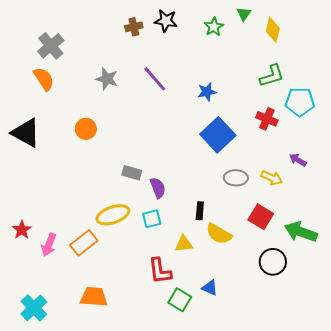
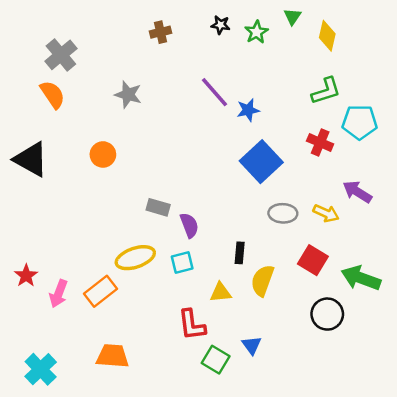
black star: (166, 21) -> (220, 25), moved, size x0.7
purple line: (155, 79) -> (214, 92), moved
purple arrow: (298, 160) -> (357, 192), size x1.4
yellow semicircle: (219, 234) -> (262, 280), turned 80
blue triangle: (210, 288) -> (252, 345), turned 30

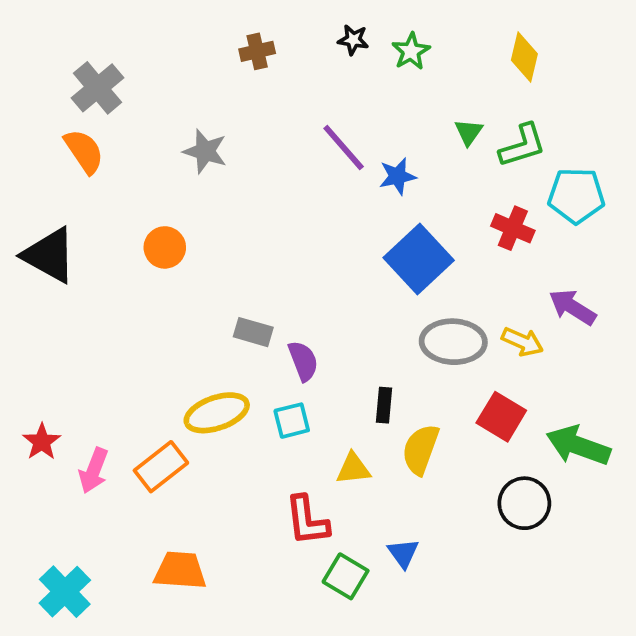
green triangle: (292, 17) -> (469, 132), moved
gray ellipse: (283, 213) -> (453, 342), size x1.4

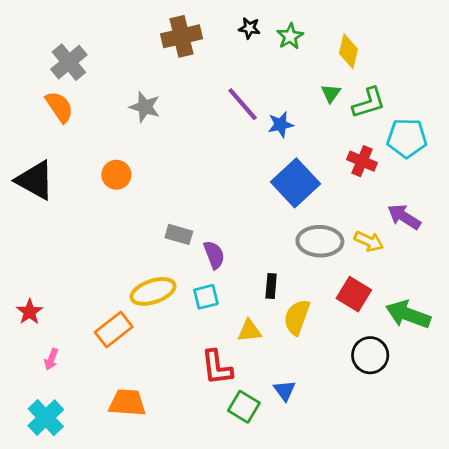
brown cross: (257, 51) -> (182, 36), size x1.6
yellow diamond: (524, 57) -> (348, 51), moved
pink arrow: (94, 471) -> (51, 359), moved, size x0.7

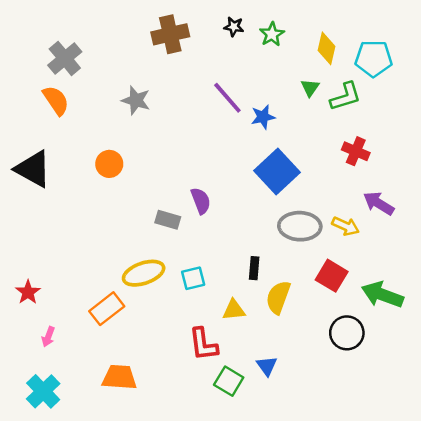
cyan pentagon: (407, 138) -> (374, 58), moved
red cross: (362, 161) -> (356, 151), moved
purple semicircle: (214, 255) -> (201, 201), moved

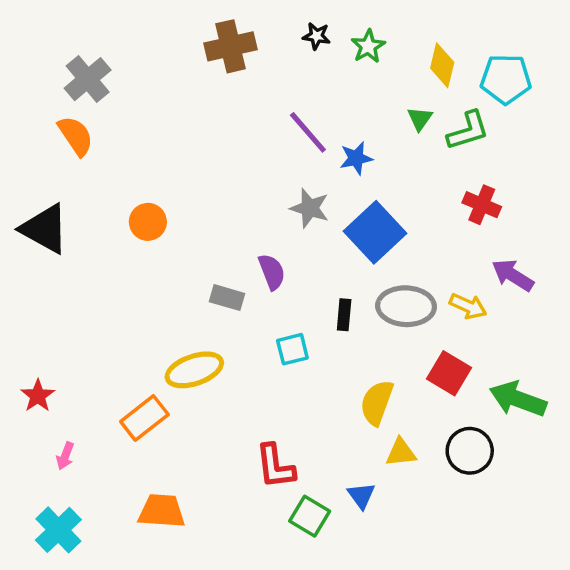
gray star: (136, 100) -> (310, 208), moved
black rectangle: (254, 268) -> (344, 315), moved
cyan square: (193, 278) -> (292, 349), moved
yellow triangle: (234, 310) -> (401, 452), moved

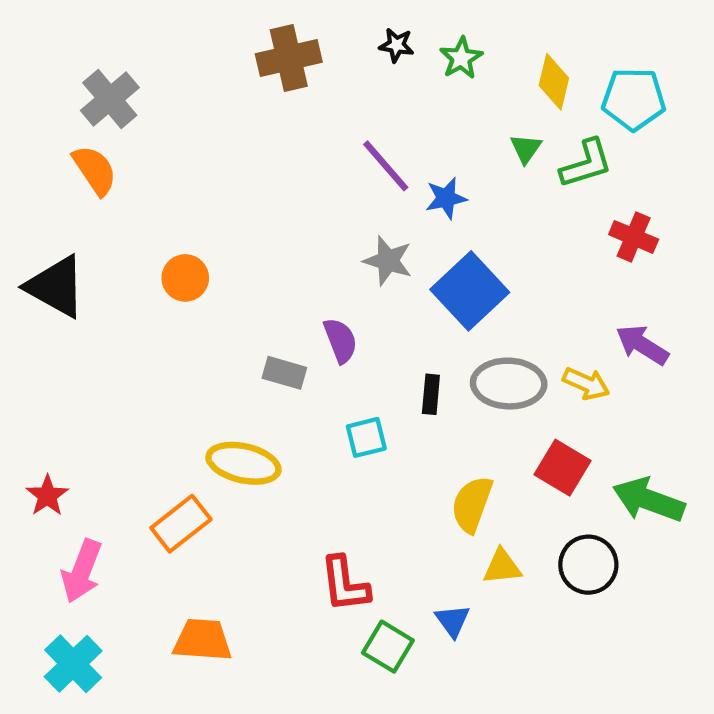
red cross: (482, 205) -> (634, 237), moved
yellow ellipse: (194, 370) -> (243, 463), turned 32
pink arrow: (65, 456) -> (82, 571), size x1.8

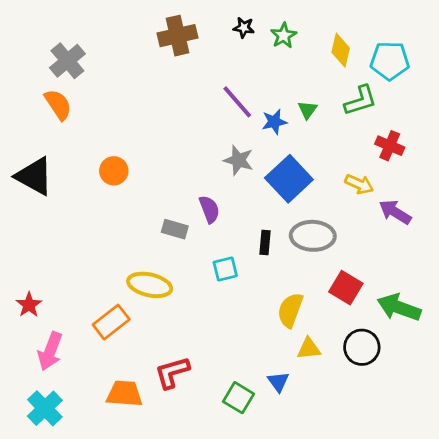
green triangle: (526, 149) -> (307, 110), moved
yellow arrow: (586, 384) -> (359, 184), moved
red L-shape: (345, 584) -> (172, 372), moved, turned 81

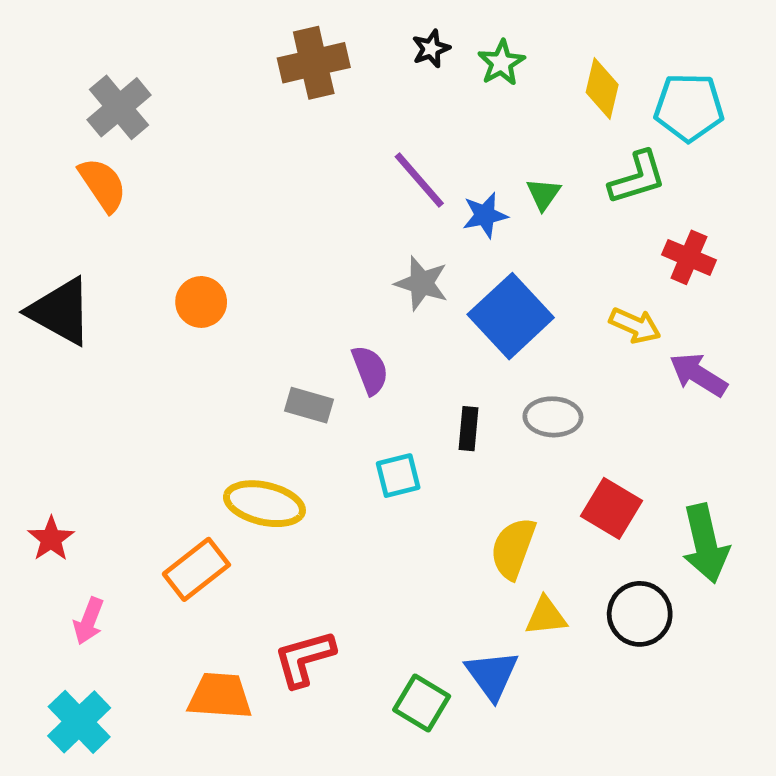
black star: (244, 28) -> (431, 49), turned -30
gray ellipse: (313, 236) -> (553, 417), size x0.7
green arrow: (399, 307) -> (705, 544), turned -123
pink arrow: (50, 351) -> (89, 621), size x0.7
blue triangle: (278, 382) -> (492, 675), size x1.4

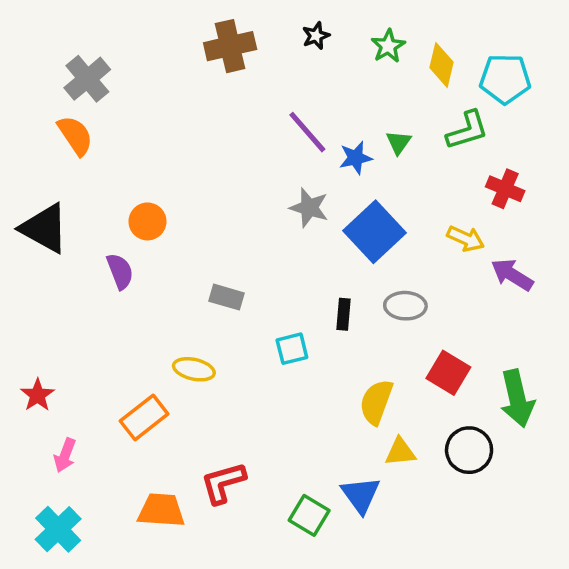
green star: (501, 63) -> (388, 46), moved
purple semicircle: (370, 370) -> (120, 271), moved
yellow ellipse: (264, 504) -> (194, 369), size x0.7

